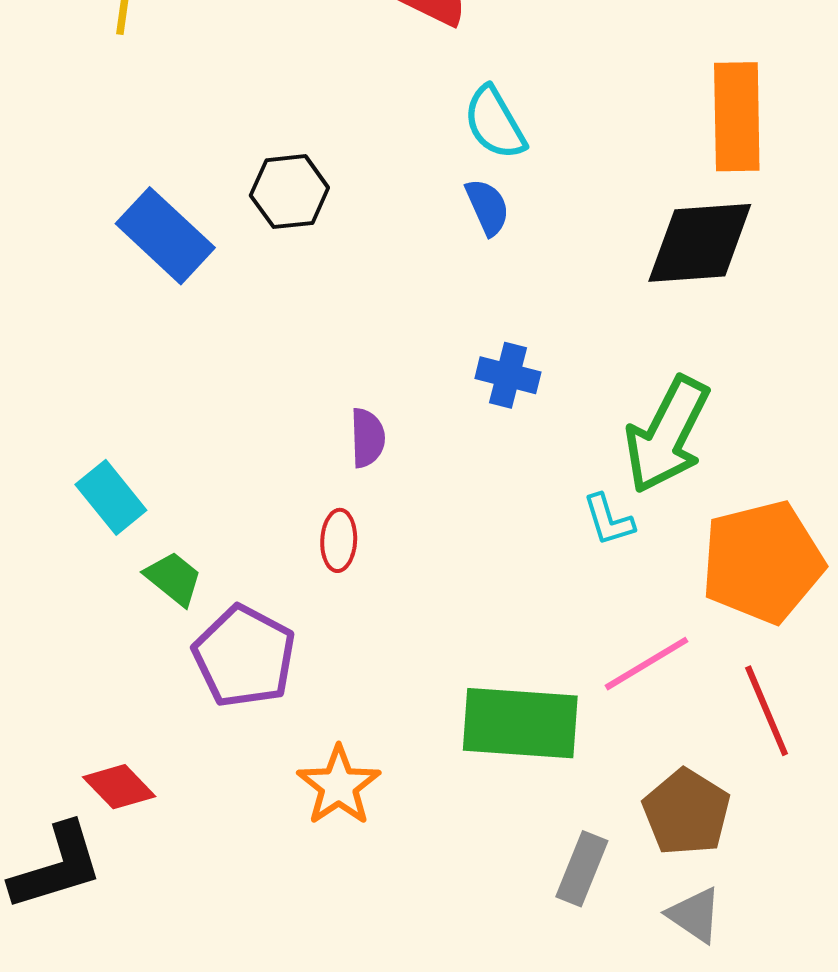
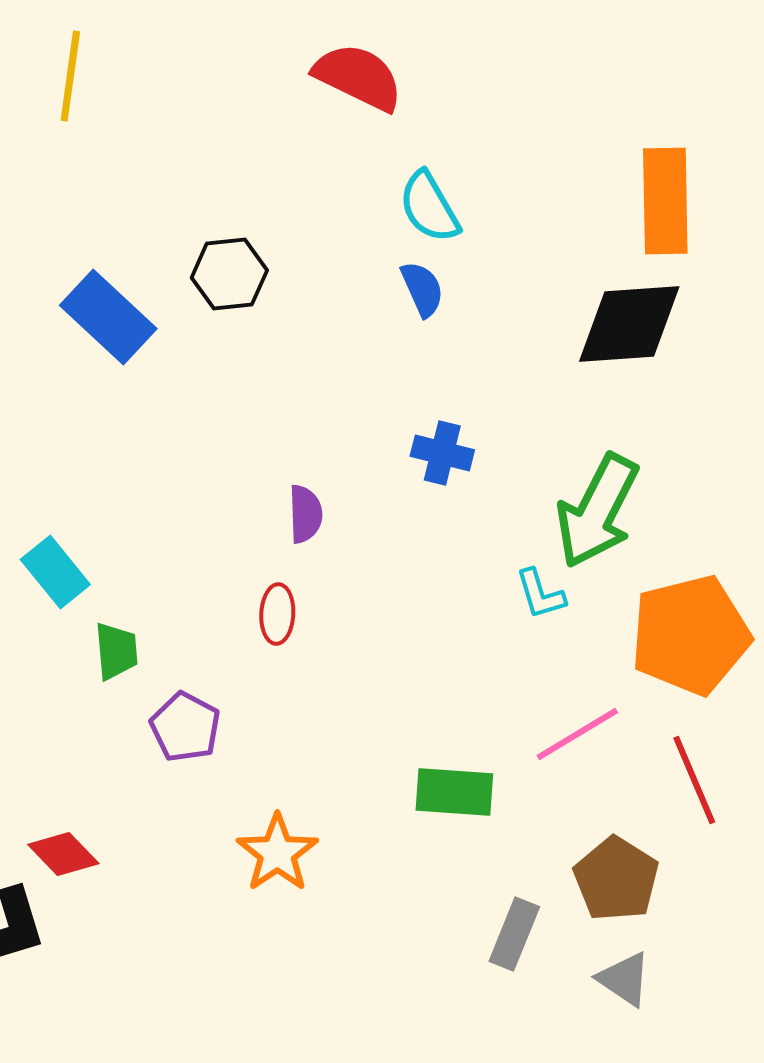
green trapezoid: (173, 578) -> (116, 651), turned 46
purple pentagon: (244, 656) -> (185, 727), size x0.7
green rectangle: (520, 723) -> (454, 792), size x0.7

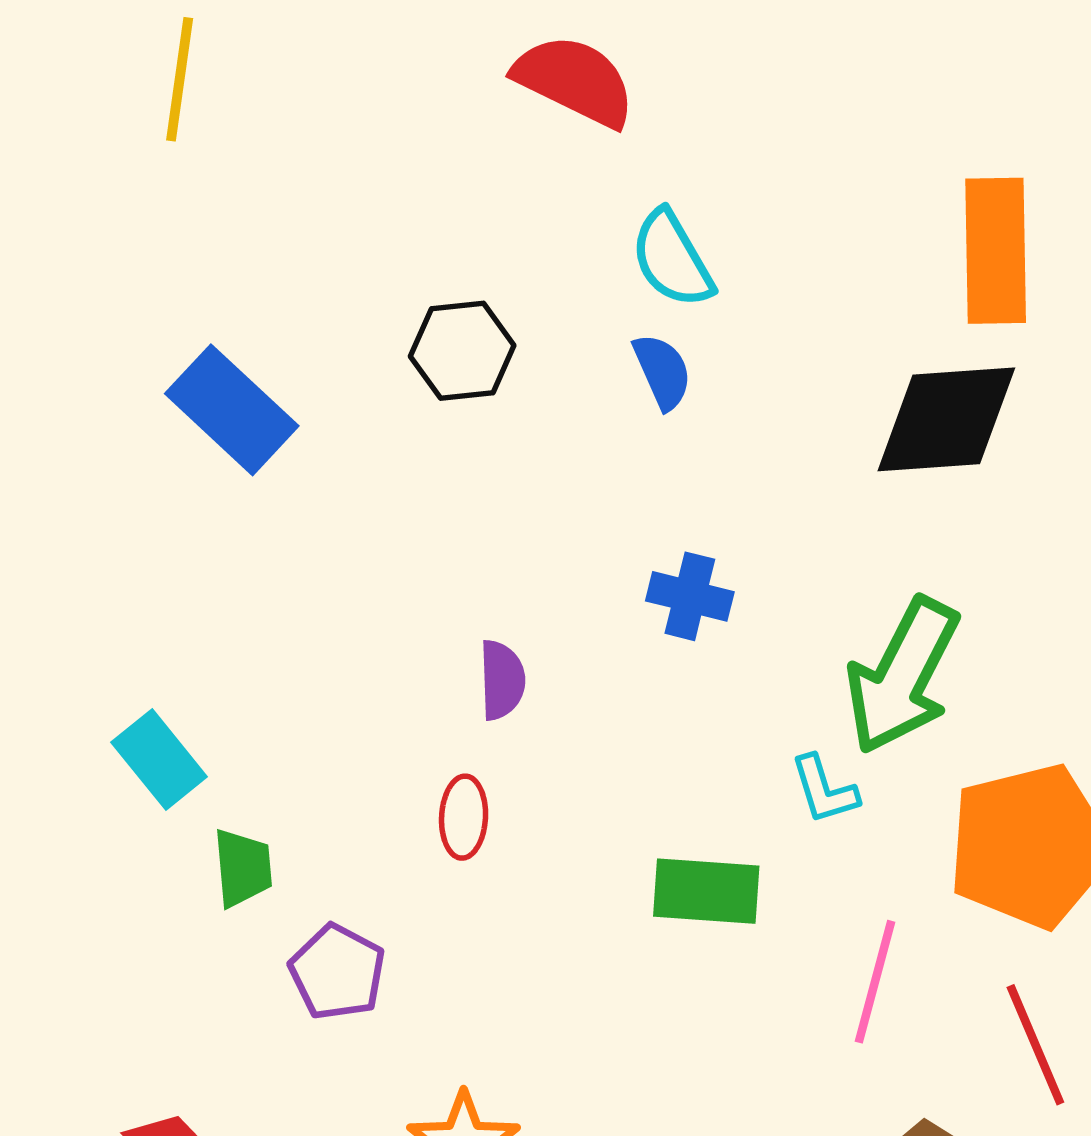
black hexagon: (229, 274) -> (462, 351), moved
pink line: (577, 734) -> (875, 982), turned -44
green rectangle: (454, 792) -> (706, 891), moved

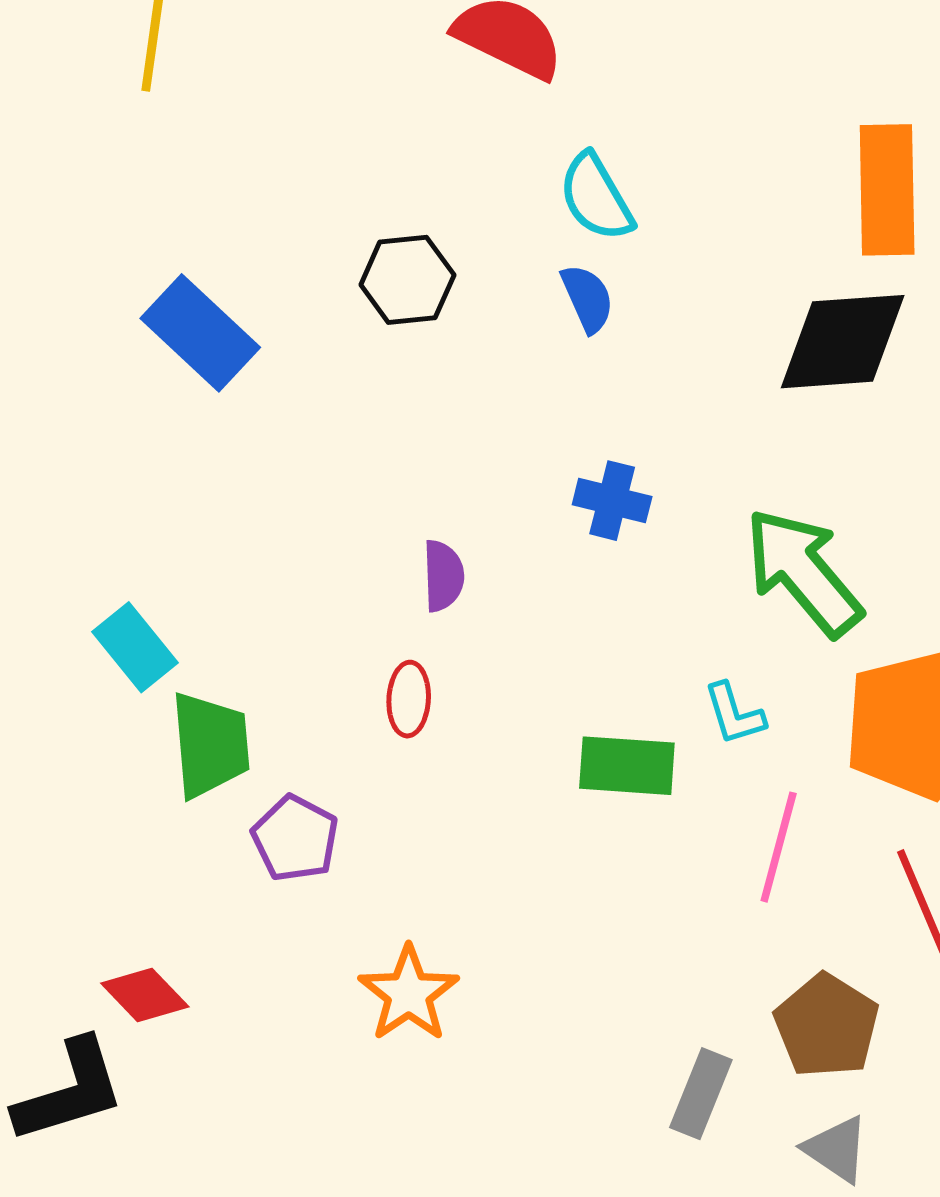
green arrow: (902, 676) -> (803, 572), turned 113
cyan L-shape: (824, 790) -> (734, 714), moved
green trapezoid: (243, 868) -> (210, 745), size x1.5

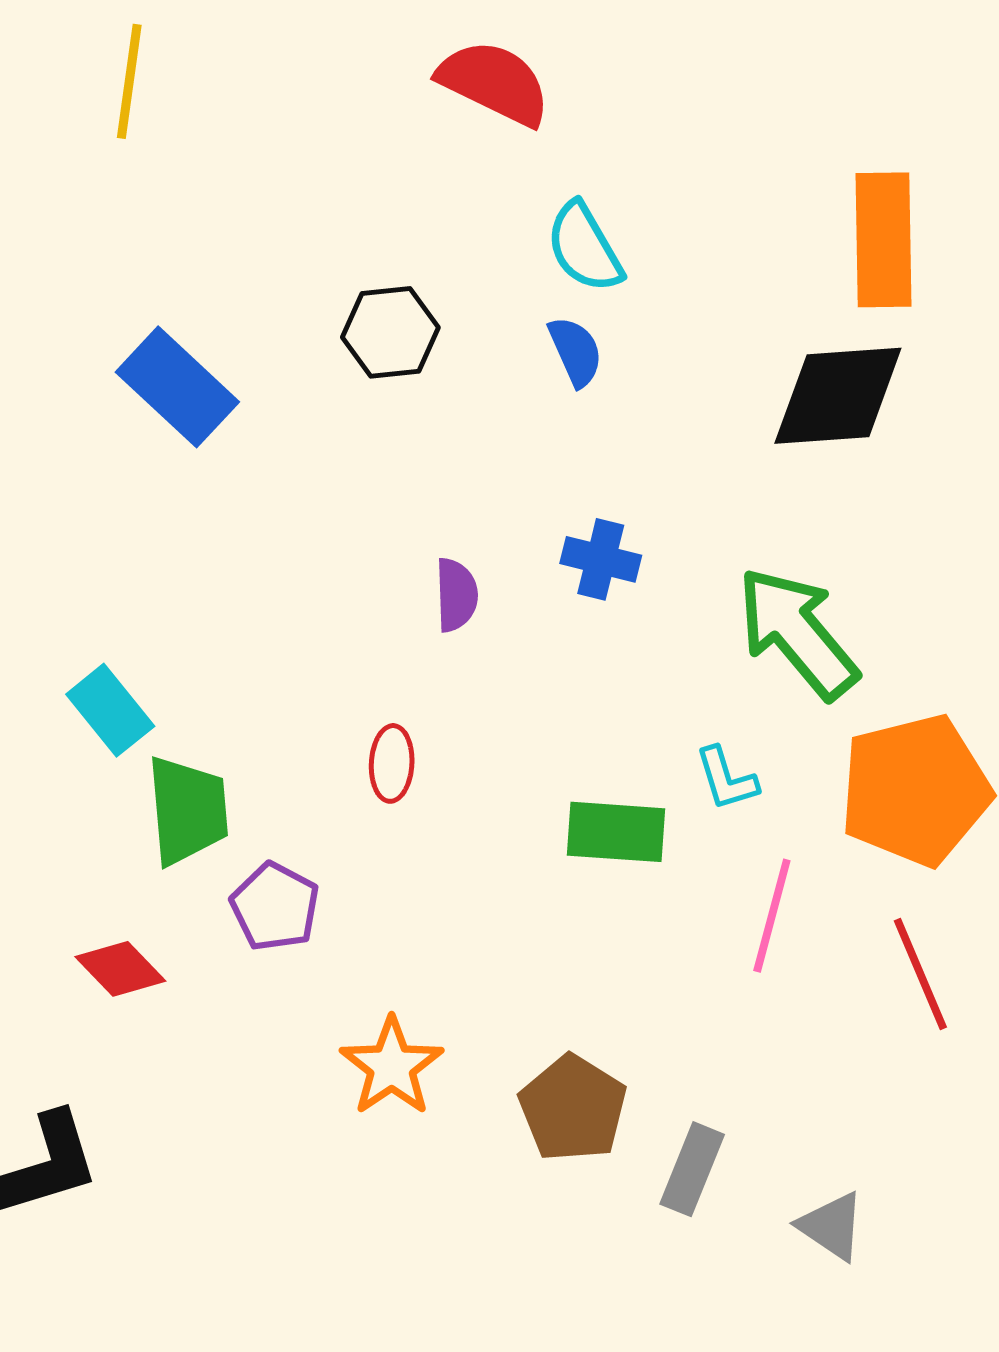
purple semicircle: (443, 576) -> (456, 595), moved
red diamond: (145, 995) -> (120, 969), moved
brown pentagon: (827, 1026) -> (573, 1108), moved

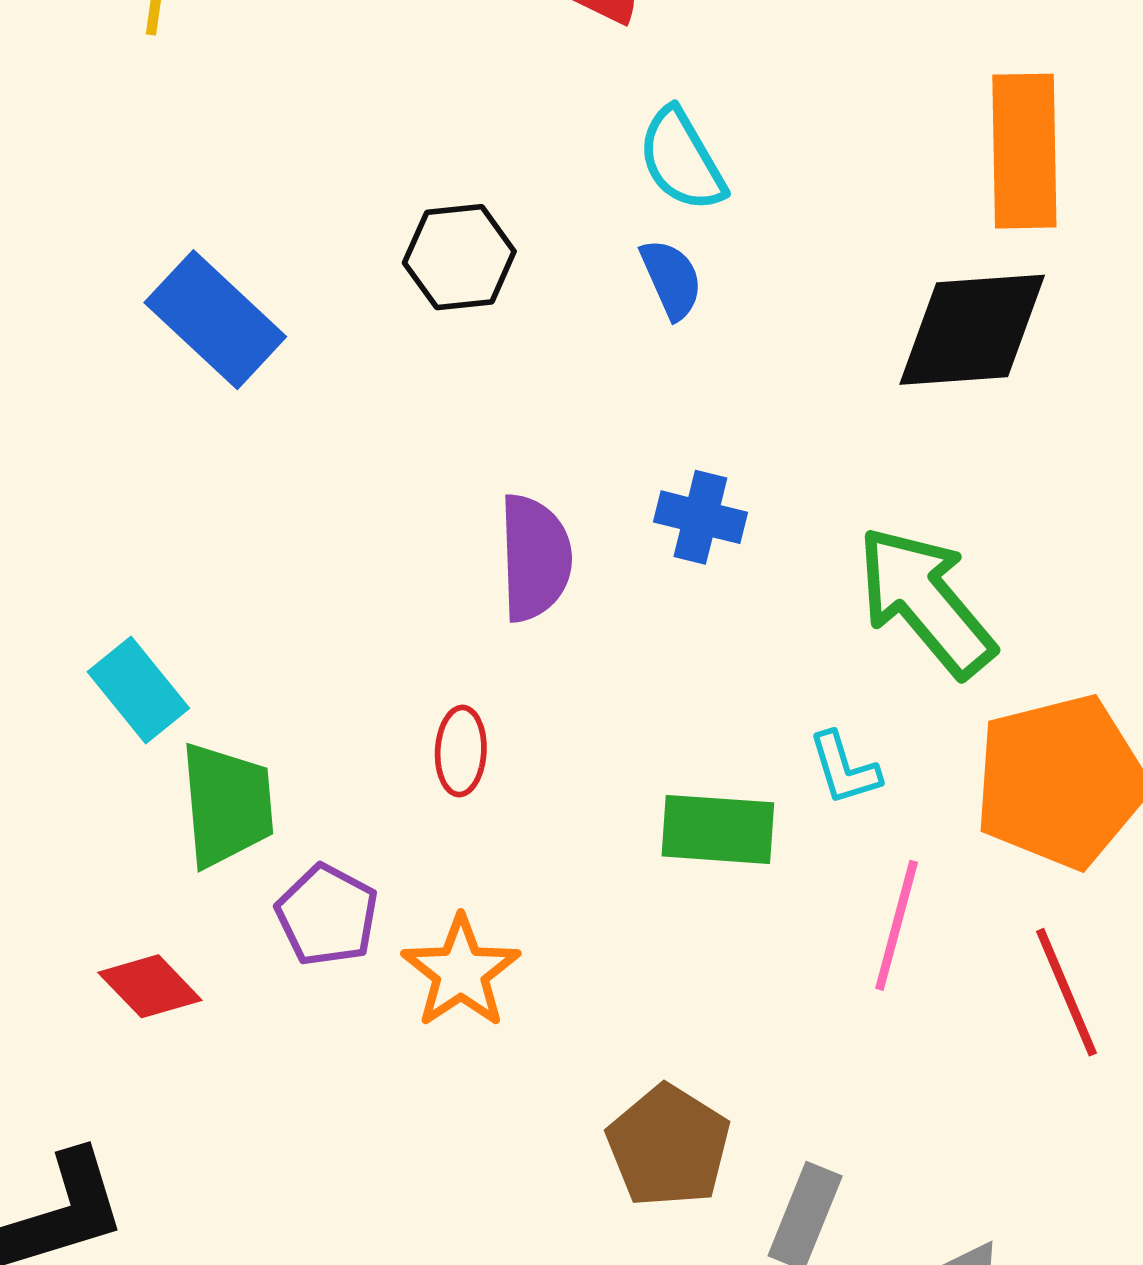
purple semicircle: (456, 595) -> (535, 558), size x1.5
orange star: (392, 1066) -> (461, 972), moved

